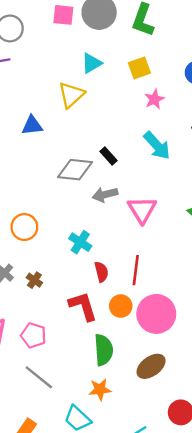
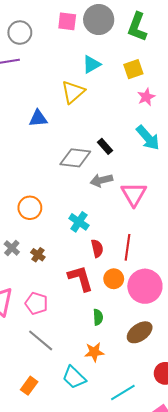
green semicircle: (104, 350) -> (98, 317), size x0.6

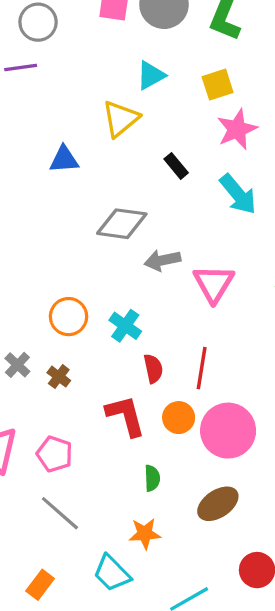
pink star: (146, 97) -> (237, 129), size x1.4
black rectangle: (105, 146) -> (176, 166), moved
orange circle: (30, 208) -> (69, 317), moved

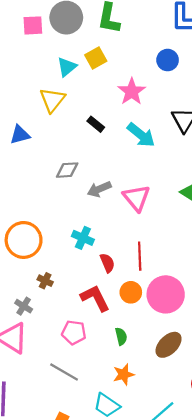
yellow square: (218, 85) -> (96, 58), moved
gray diamond: (122, 224) -> (67, 170), size x0.7
orange circle: (69, 317) -> (24, 240), moved, size x1.4
gray cross: (17, 365) -> (24, 306), moved
pink pentagon: (55, 454) -> (74, 332), moved

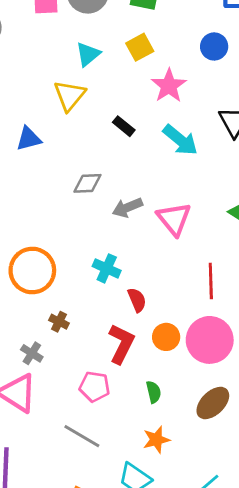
yellow square: (96, 58) -> (140, 47), moved
red line: (140, 256) -> (211, 281), moved
red L-shape: (95, 298) -> (121, 344), turned 52

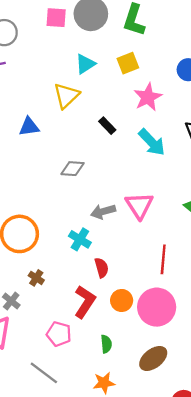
gray arrow: (127, 208) -> (103, 211), moved

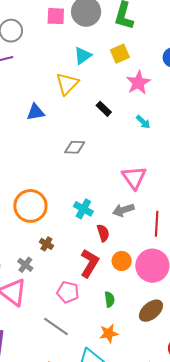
cyan arrow: (152, 142) -> (143, 122), size x0.6
gray arrow: (103, 211) -> (123, 210), moved

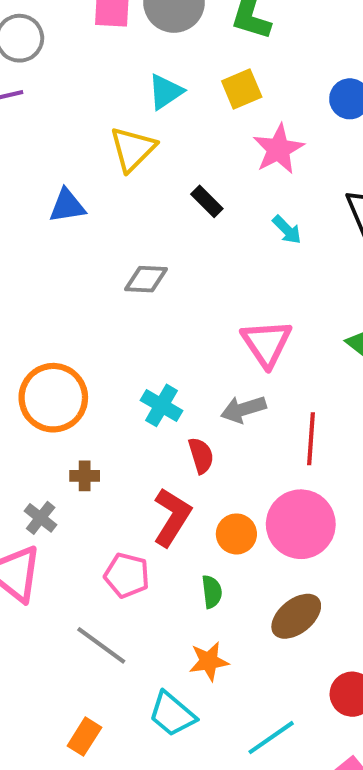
brown cross: (46, 244) -> (85, 476), turned -32
orange circle: (122, 261) -> (236, 534), moved

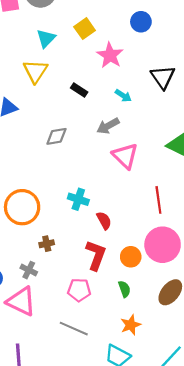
gray arrow: (243, 409) -> (108, 126), moved

